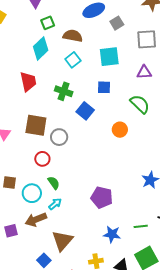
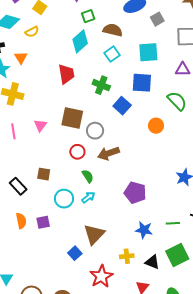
blue square: (104, 87) -> (142, 83), size x1.5
cyan circle: (32, 193) -> (64, 199), moved
brown arrow: (36, 220) -> (108, 153), moved

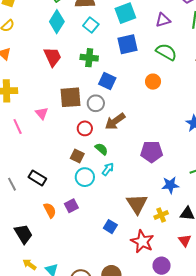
blue square: (122, 106) -> (107, 81), moved
brown square: (44, 174) -> (77, 156), moved, turned 32
brown triangle: (94, 234) -> (137, 204), moved

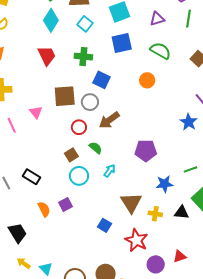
brown square: (77, 156) -> (71, 155), turned 32
cyan arrow: (108, 169) -> (110, 171), moved
yellow cross: (161, 215) -> (155, 214), turned 32
red triangle: (185, 240) -> (180, 256), moved, turned 48

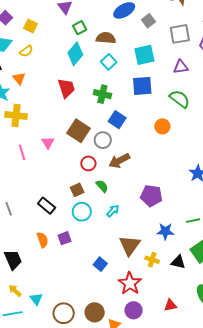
brown square: (65, 96) -> (78, 131), turned 30
black rectangle: (31, 177) -> (47, 206), moved
purple circle: (156, 264) -> (134, 310), moved

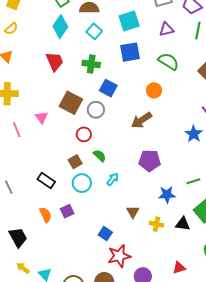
brown arrow: (119, 161) -> (142, 120), moved
brown triangle: (130, 245) -> (133, 212), size x0.6
red star: (130, 283) -> (119, 256), moved, turned 30

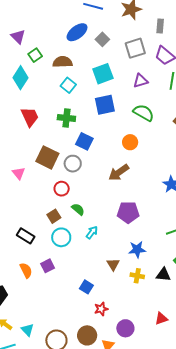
cyan diamond: (60, 27) -> (20, 78), moved
blue star: (167, 195) -> (137, 249), moved
red star: (119, 256) -> (101, 309), size x0.6

